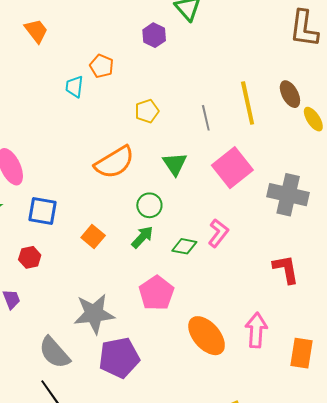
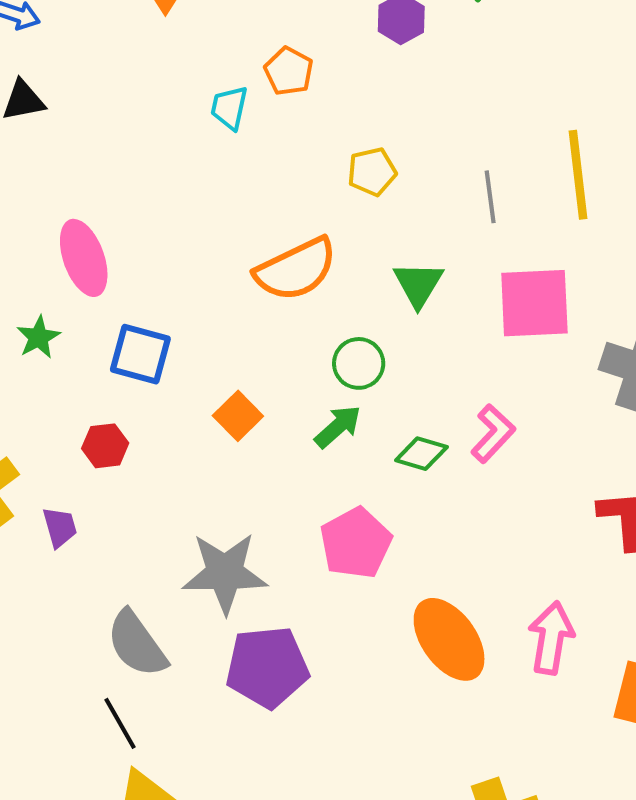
pink square: (232, 168) -> (534, 303), turned 30

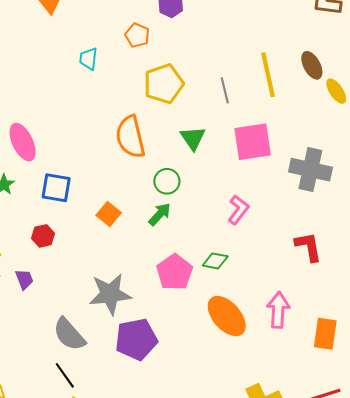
orange pentagon: (289, 71) -> (137, 35), moved
yellow pentagon: (372, 172) -> (164, 84), size x1.6
orange semicircle: (296, 269) -> (130, 137), turned 108
green diamond: (421, 454) -> (215, 261), moved

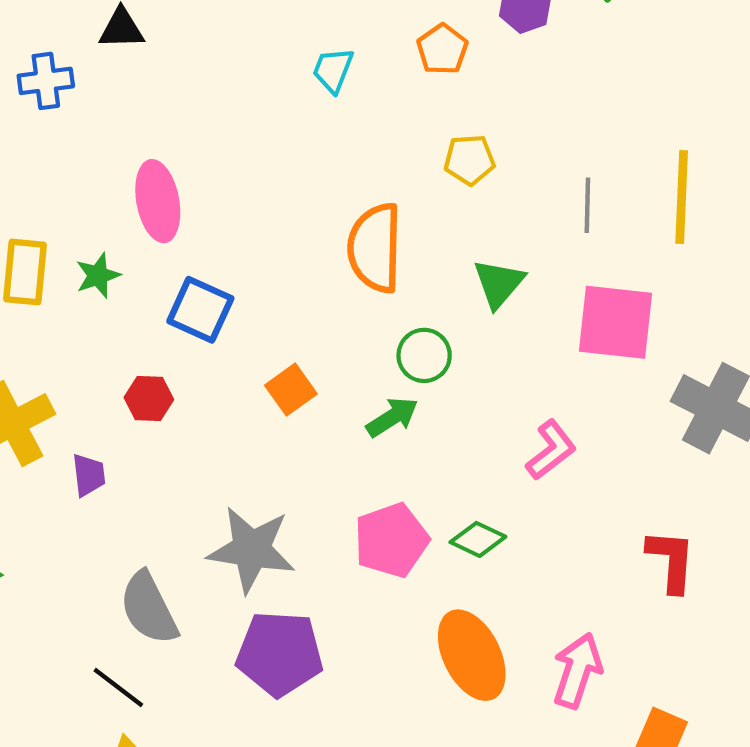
yellow pentagon: (164, 84) -> (469, 160), size x0.6
black line: (65, 375) -> (118, 687), turned -32

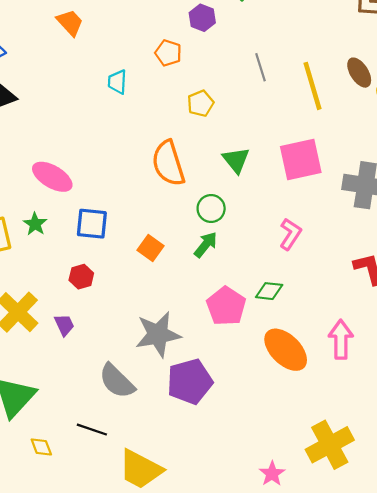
pink ellipse: (158, 201) -> (52, 177), turned -30
gray line: (587, 205) -> (260, 67), moved
black line: (118, 687) -> (92, 430), moved

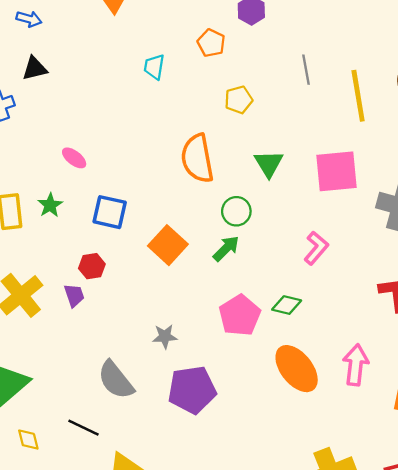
pink ellipse: (52, 177) -> (74, 158), size x0.6
orange square: (151, 248) -> (168, 245), size x1.4
purple trapezoid: (64, 325) -> (74, 295), moved
gray star: (158, 334) -> (165, 336), size x0.5

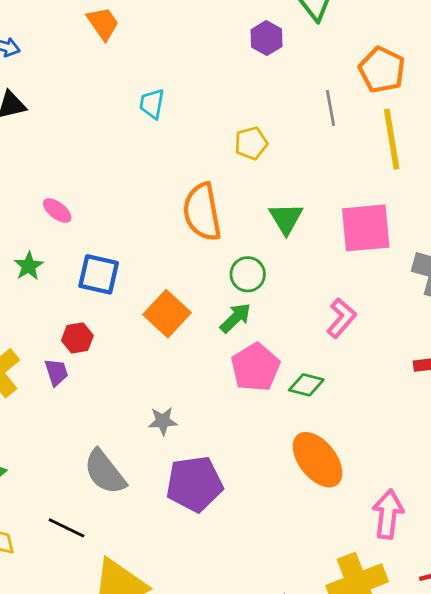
orange pentagon: (211, 43) -> (382, 70), moved, size x1.4
pink pentagon: (240, 315) -> (255, 367), moved
pink arrow: (356, 365) -> (388, 514), moved

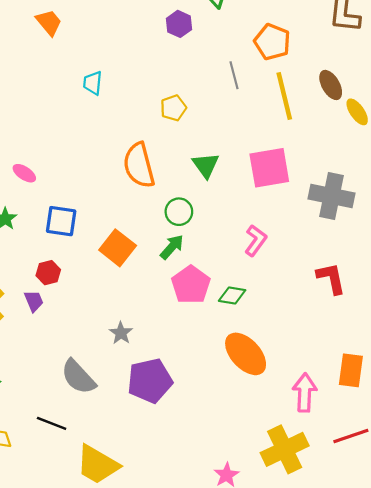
gray star: (163, 421) -> (121, 333), turned -30

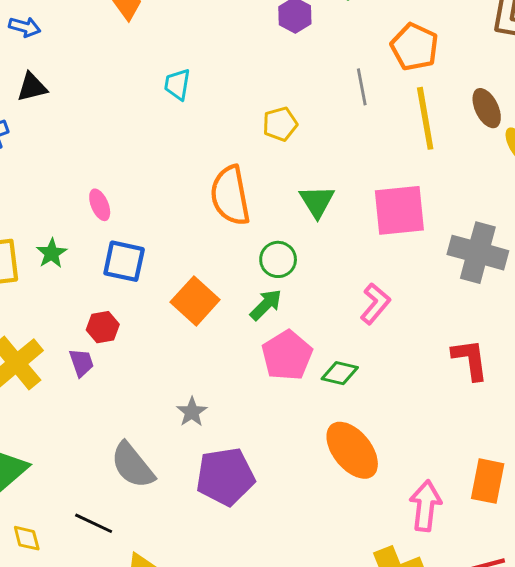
pink ellipse: (24, 173) -> (100, 205), moved, turned 30

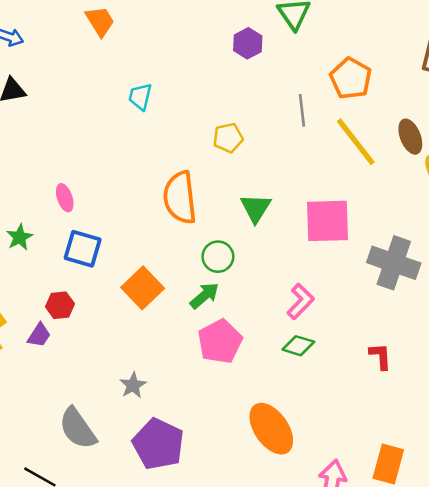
yellow line: (425, 118) -> (356, 142), turned -32
red L-shape: (470, 360) -> (380, 356), size x0.7
purple trapezoid: (81, 363) -> (39, 335), turned 48
green diamond: (340, 373) -> (298, 346), moved
purple pentagon: (225, 477) -> (158, 444), turned 30

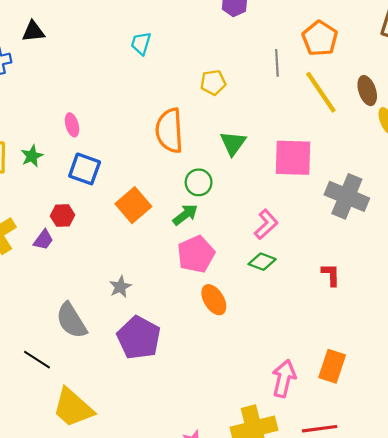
orange ellipse: (271, 429) -> (214, 300), moved, size x0.7

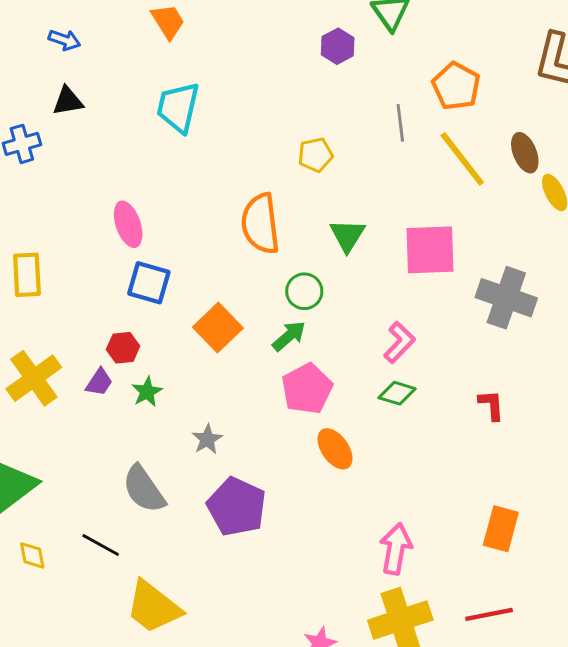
cyan trapezoid: (141, 43) -> (178, 107), moved, size x1.6
pink ellipse: (72, 125) -> (128, 224), size x1.4
green star: (32, 156) -> (147, 392), moved
pink arrow: (284, 378) -> (396, 549), moved

